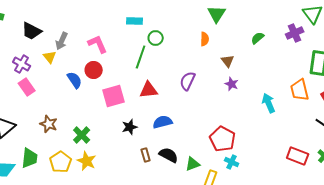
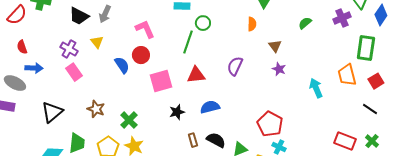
gray arrow: (62, 41) -> (105, 14), moved

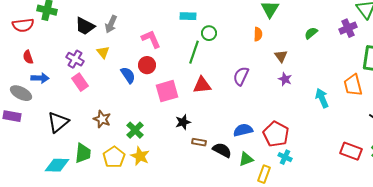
red semicircle: (17, 15) -> (23, 25), turned 40
blue semicircle: (210, 107) -> (243, 130), moved
brown rectangle: (193, 140) -> (199, 142), moved, turned -64

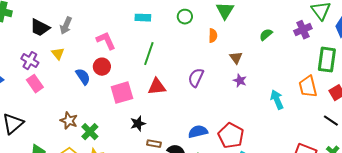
green circle: (209, 33) -> (185, 17), moved
brown star: (102, 119) -> (69, 121), moved

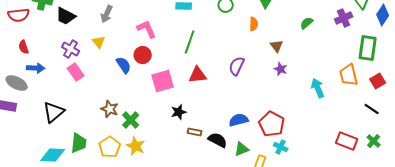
black trapezoid: (40, 28) -> (66, 16), moved

